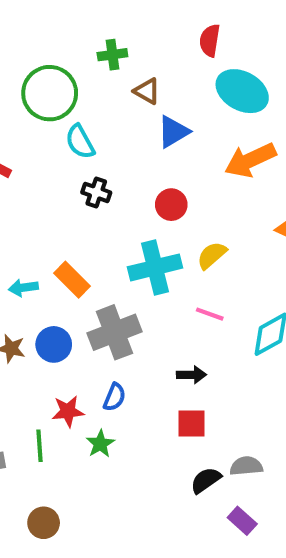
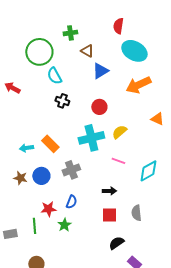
gray cross: (115, 332) -> (71, 170), size x0.7
gray semicircle: (246, 466) -> (136, 213), moved, turned -91

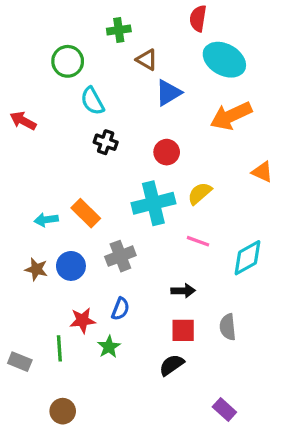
green circle: (39, 52) -> (68, 61), size x0.7
gray rectangle: (10, 234) -> (20, 362), turned 32
black semicircle: (116, 243) -> (172, 365), moved

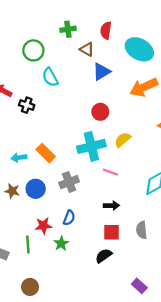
red semicircle: (198, 18) -> (106, 30), moved
black cross: (106, 142) -> (27, 105), moved
pink line: (198, 241) -> (110, 172), moved

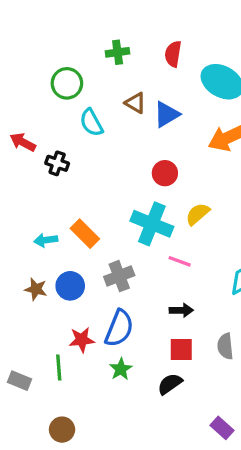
brown triangle: (87, 49) -> (136, 103), moved
cyan cross: (91, 146) -> (152, 224), turned 36
blue semicircle: (69, 218) -> (119, 328), size x1.6
green star: (61, 243) -> (121, 369), moved

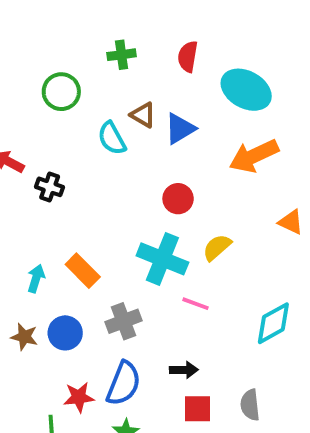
cyan semicircle: (91, 123) -> (112, 138), moved
cyan arrow: (46, 240) -> (36, 278), turned 115
black arrow: (181, 310) -> (184, 370), moved

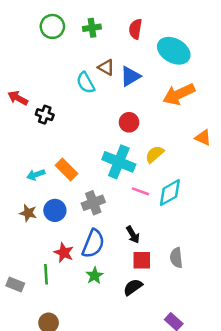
green circle: (61, 92) -> (52, 26), moved
cyan arrow: (36, 278) -> (36, 175), turned -126
cyan diamond: (273, 323) -> (170, 193), moved
black arrow: (184, 370) -> (133, 235), turned 60
red star: (79, 397) -> (64, 253), turned 30

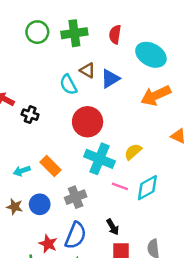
green cross: (92, 28) -> (74, 33), size x1.5
red circle: (129, 122) -> (88, 122), moved, size x1.6

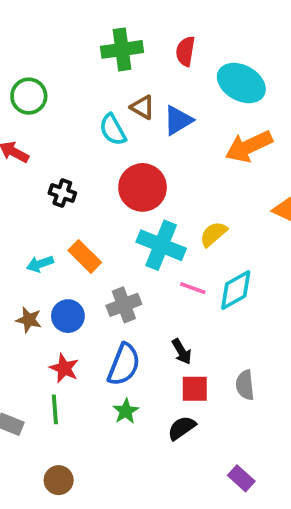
green circle: (37, 32) -> (29, 96), moved
black cross: (30, 115) -> (62, 193), moved
red star: (48, 244) -> (64, 368), moved

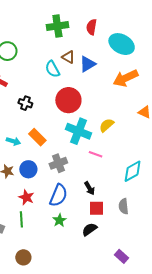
cyan arrow: (40, 264) -> (13, 141), turned -144
cyan diamond: (236, 290) -> (133, 171), moved

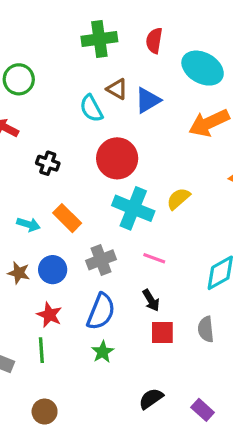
pink line: (96, 154) -> (154, 258), moved
black semicircle: (90, 229) -> (151, 399), moved

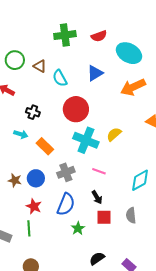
red semicircle: (154, 41) -> (99, 36), turned -119
brown triangle: (117, 89) -> (40, 66), moved
cyan arrow: (28, 224) -> (21, 134), moved
green star: (103, 352) -> (78, 228), moved

